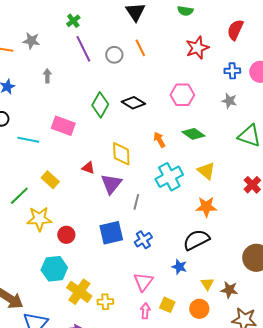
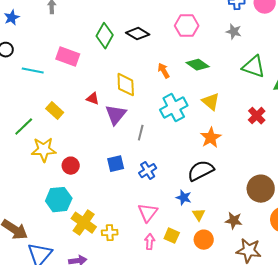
orange star: (206, 207) -> (211, 138), turned -30
blue square: (111, 233) -> (116, 164), size x0.7
yellow triangle: (207, 284) -> (199, 215), moved

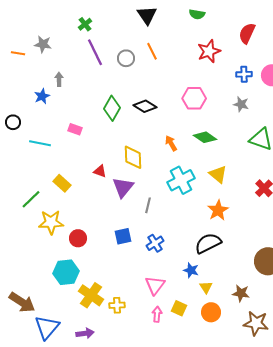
blue star: (12, 18) -> (42, 96), moved
pink rectangle: (68, 57) -> (75, 129), size x0.6

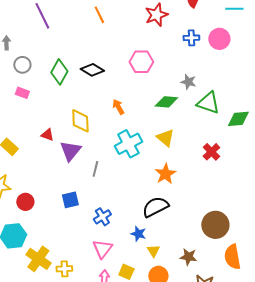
gray circle: (126, 58) -> (22, 65), moved
gray star: (241, 104) -> (188, 82), moved
green diamond: (205, 137) -> (166, 102), moved, turned -30
blue cross: (155, 243) -> (102, 217), moved

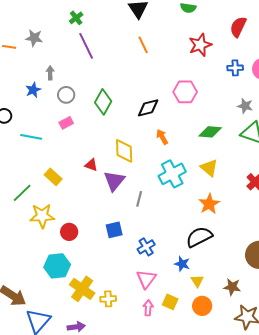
black diamond: (92, 70) -> (148, 108), moved, turned -45
gray star: (188, 82) -> (245, 106), moved
pink rectangle: (22, 93) -> (66, 123), turned -48

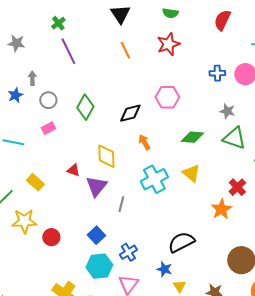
red semicircle: (238, 27) -> (222, 20), moved
red star: (200, 45) -> (168, 44), moved
orange star: (209, 204) -> (221, 209), moved
blue square: (114, 230) -> (96, 235), turned -30
cyan hexagon: (57, 266) -> (99, 266), moved

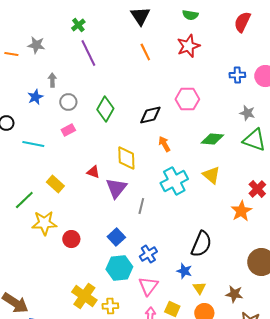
black semicircle: (181, 242) -> (201, 244), turned 140

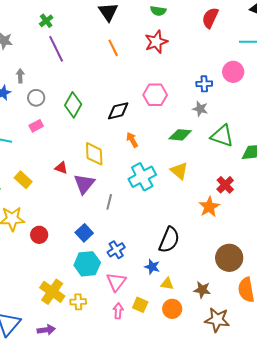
blue cross: (237, 75) -> (204, 84), moved
gray star: (247, 113) -> (200, 109), moved
yellow triangle: (199, 288) -> (167, 284), turned -48

